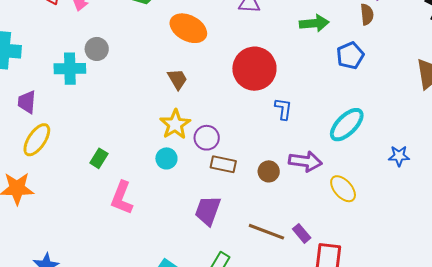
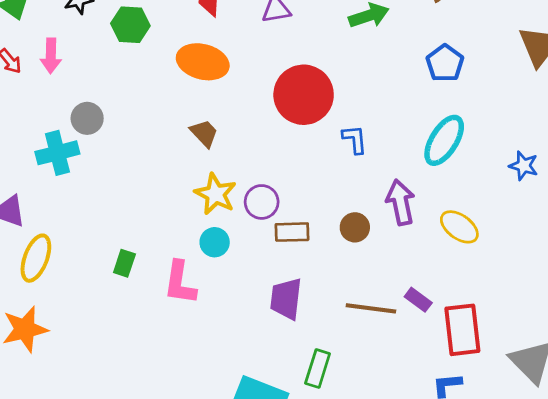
blue pentagon: (350, 55) -> (445, 63), moved
blue star: (399, 156) -> (524, 166), turned 30
purple arrow: (305, 161) -> (401, 202), turned -96
pink L-shape: (122, 198) -> (180, 283), moved

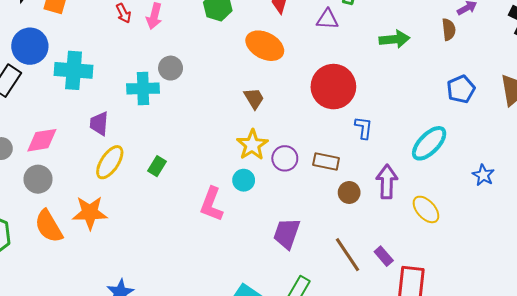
blue pentagon: (445, 63) -> (461, 89), moved
brown rectangle: (292, 232) -> (326, 161), moved
green rectangle: (124, 263) -> (157, 166), moved
brown line: (371, 308) -> (348, 255), turned 36

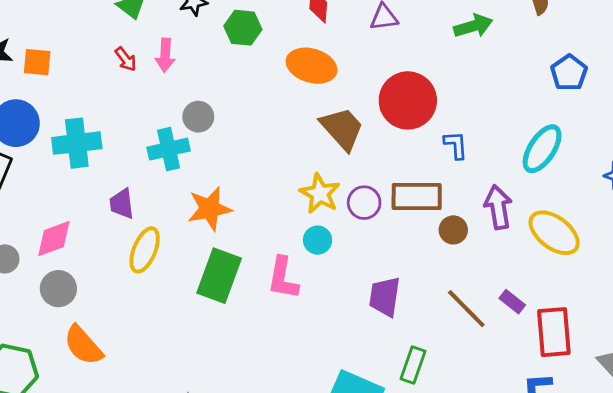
brown trapezoid: (254, 98) -> (342, 129), moved, size x1.6
brown rectangle: (326, 161) -> (417, 197), size x1.5
green rectangle: (157, 166) -> (219, 276), moved, size x2.0
yellow ellipse: (426, 209) -> (554, 233), size x1.4
orange star: (90, 213) -> (210, 209), moved

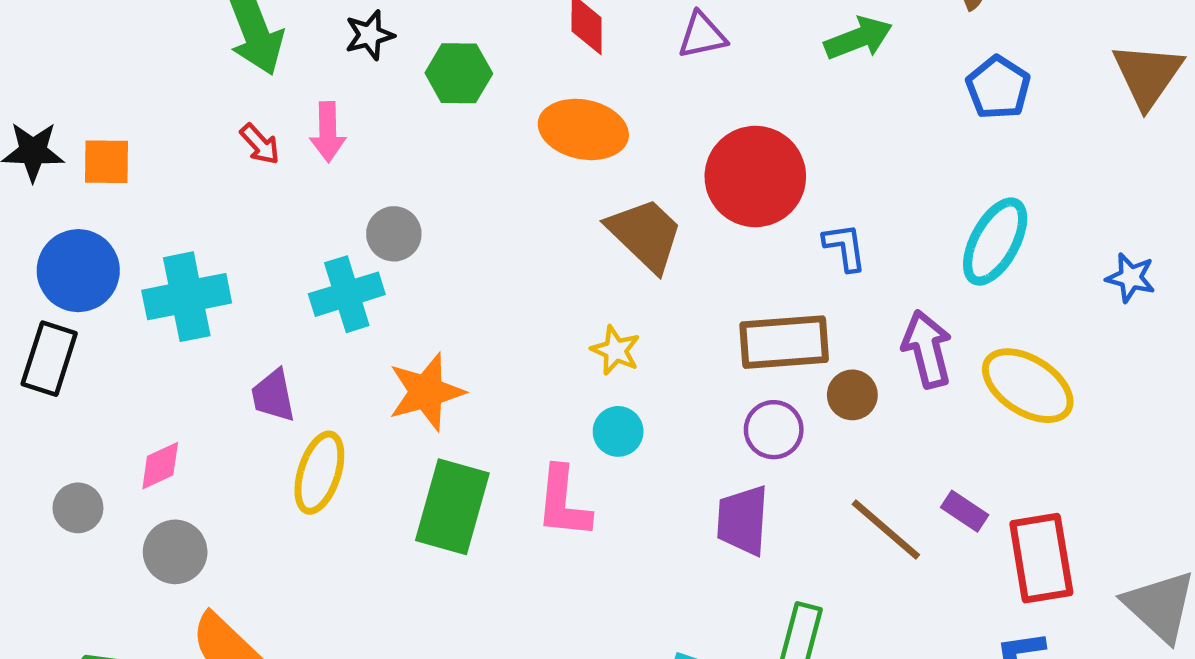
blue pentagon: (569, 73) -> (998, 88), moved
yellow star: (320, 194) -> (616, 350), size x0.7
purple circle: (364, 203) -> (774, 430), moved
pink diamond: (54, 239) -> (160, 466), size x0.7

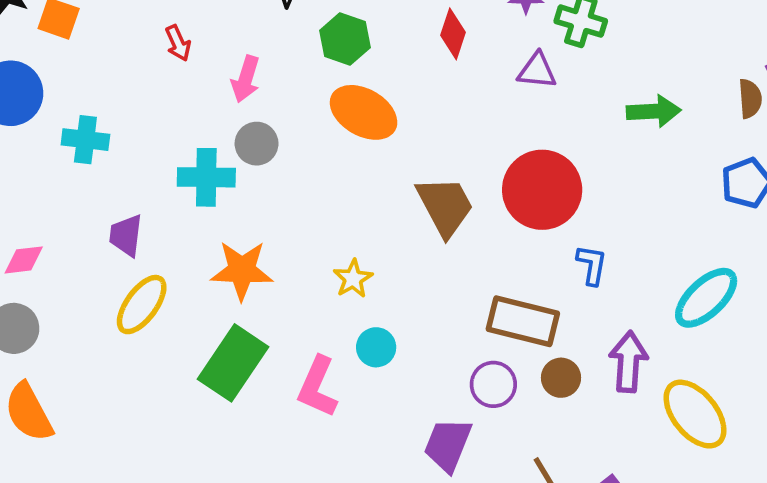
orange ellipse: (583, 129) -> (364, 112), moved
pink arrow: (328, 132) -> (246, 79), moved
cyan cross: (187, 297) -> (85, 140), size x0.7
yellow star: (616, 350) -> (353, 279), moved

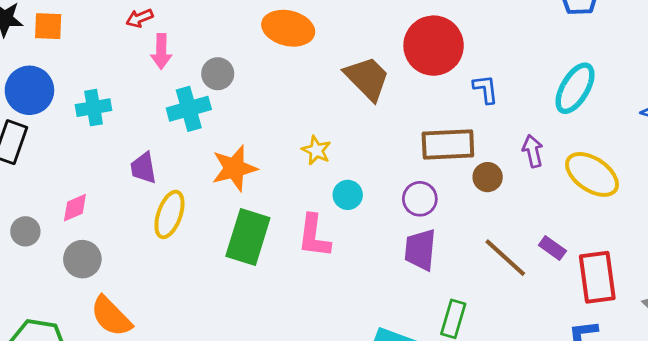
red arrow: (178, 43) -> (140, 18), turned 108
pink arrow: (246, 79) -> (161, 51), moved
purple arrow: (628, 362) -> (533, 151), size x0.7
purple circle: (493, 384) -> (420, 199), moved

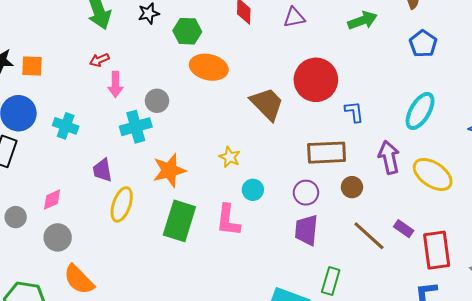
cyan cross: (94, 108) -> (66, 126), turned 30
purple arrow: (533, 151) -> (389, 157), size x1.4
brown circle: (488, 177) -> (352, 187), moved

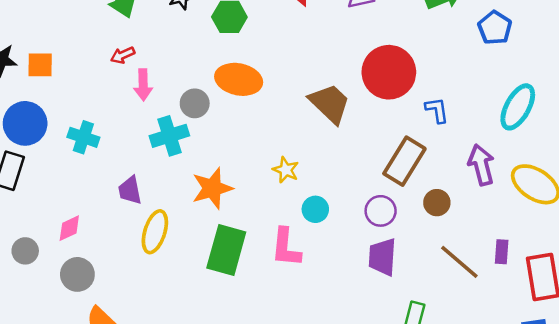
blue pentagon: (423, 44) -> (495, 28), moved
orange ellipse: (209, 67) -> (239, 79), moved
brown rectangle: (327, 153) -> (404, 161), turned -54
purple rectangle: (404, 229) -> (502, 252), turned 60

